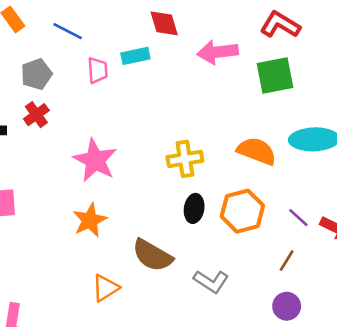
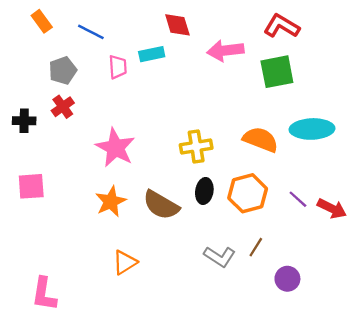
brown semicircle: (152, 255) -> (161, 205), moved
brown line: (287, 261) -> (256, 247), moved

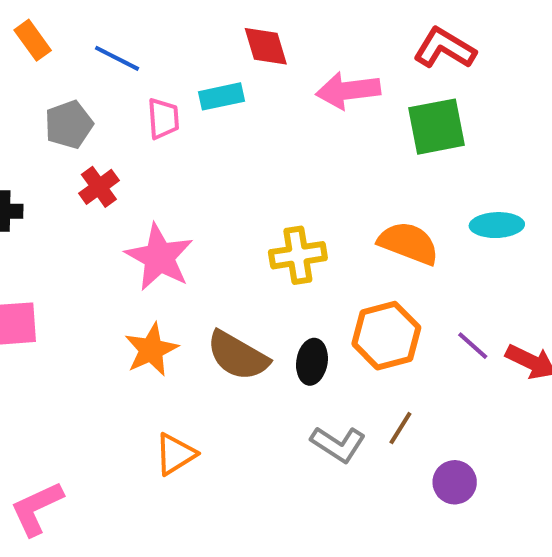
red cross: (63, 107) -> (99, 187), moved
cyan ellipse: (312, 129) -> (497, 225), size x0.7
black ellipse: (204, 191) -> (312, 362), moved
pink L-shape: (44, 294) -> (37, 508), turned 56

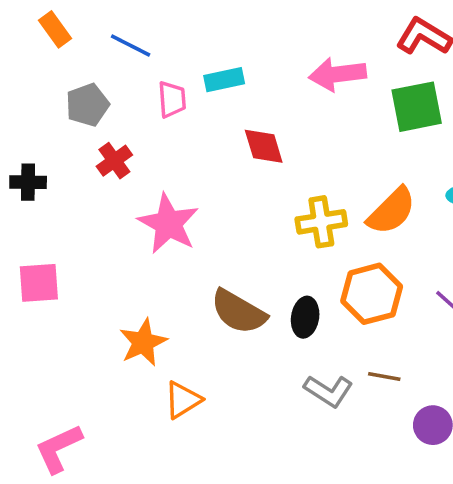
red diamond: (266, 46) -> (264, 146), moved
orange semicircle: (408, 243) -> (391, 211), turned 114
yellow cross: (298, 255) -> (321, 222), moved
orange star: (151, 350) -> (143, 342), moved
brown line: (400, 428) -> (384, 377), turned 68

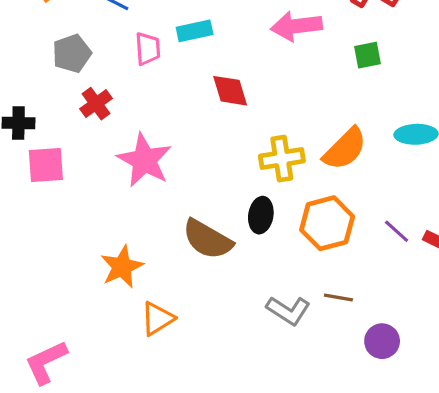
green square: (417, 107) -> (368, 55), size x0.6
pink square: (39, 283) -> (46, 165), moved
black ellipse: (305, 317) -> (261, 215), moved

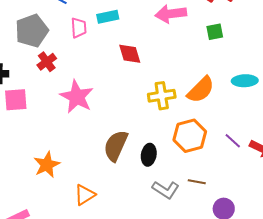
gray pentagon: (72, 53) -> (32, 31), size x1.4
black ellipse: (261, 215) -> (149, 155), moved
brown semicircle: (208, 239) -> (116, 146), turned 84
orange star: (122, 267) -> (47, 165), moved

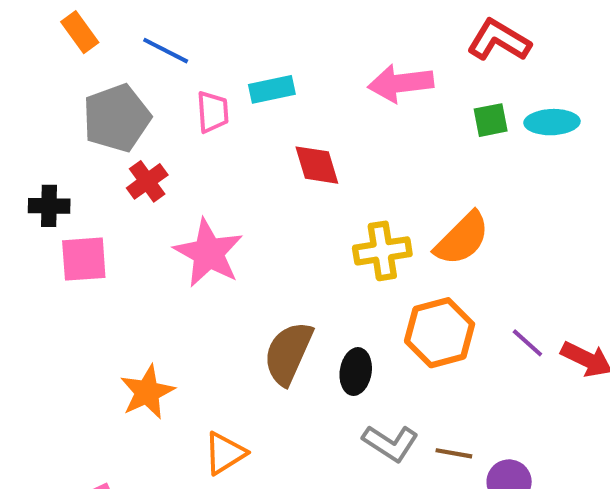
cyan ellipse: (245, 81) -> (552, 122), moved
brown line: (197, 182) -> (454, 453), moved

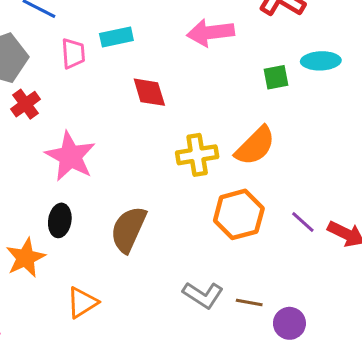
green square: (491, 120) -> (276, 77), moved
black ellipse: (356, 372) -> (60, 220), moved

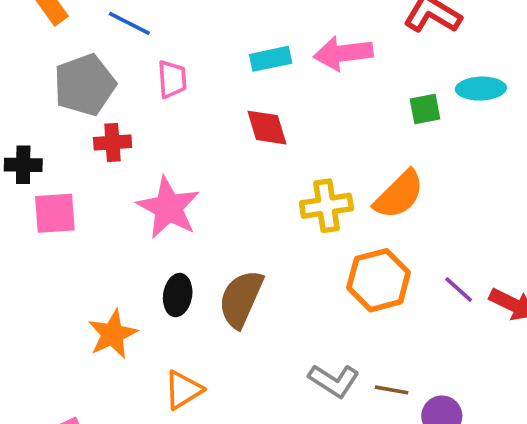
cyan rectangle: (116, 37) -> (271, 59), moved
red cross: (26, 104) -> (113, 142), turned 32
black ellipse: (60, 220) -> (178, 295), moved

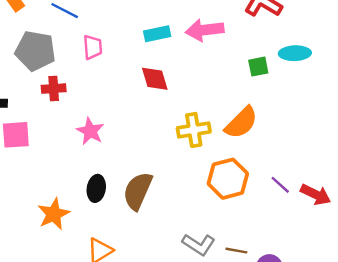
gray pentagon: (85, 85) -> (35, 51), turned 30
pink star: (168, 208) -> (90, 131), size x0.7

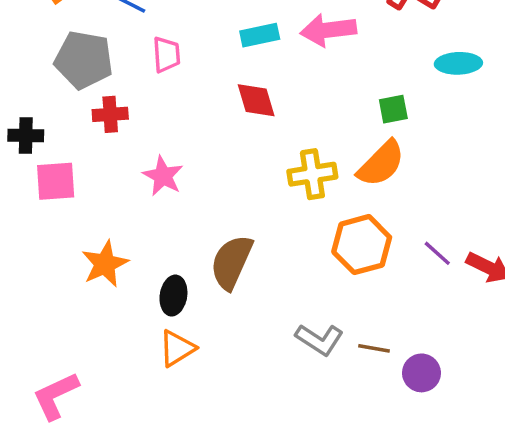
green square: (258, 67) -> (393, 109), moved
black ellipse: (96, 188) -> (173, 296), moved
orange star: (54, 214) -> (105, 264), moved

